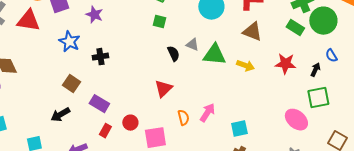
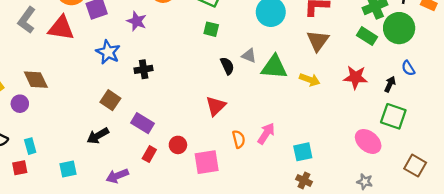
brown triangle: (252, 32) -> (318, 41), turned 45
green square: (318, 98) -> (393, 116), turned 30

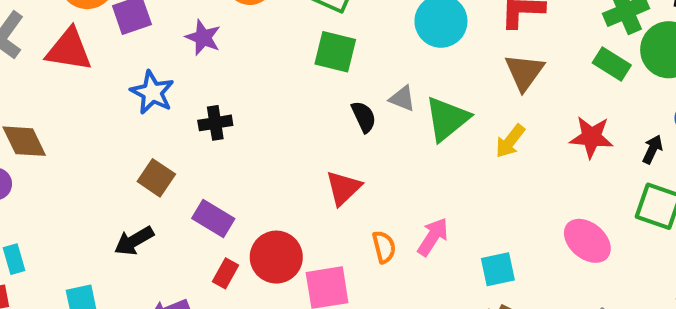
green square: (211, 29) -> (335, 52), size x1.5
green triangle: (274, 67) -> (447, 119), turned -44
yellow arrow: (310, 80) -> (510, 141), turned 108
pink ellipse: (368, 141) -> (587, 241), moved
red circle: (178, 145) -> (276, 257), size x1.6

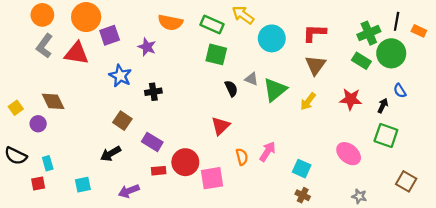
cyan square: (498, 269) -> (302, 169), turned 36
red rectangle: (225, 273) -> (159, 171), turned 56

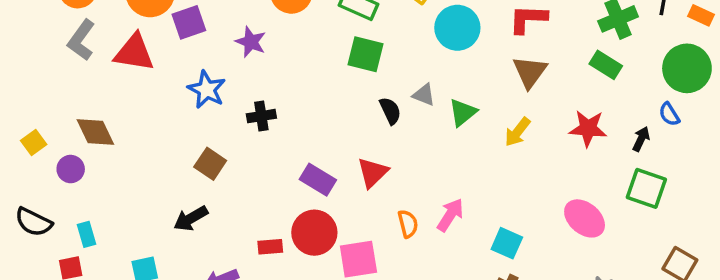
green circle: (391, 53) -> (687, 68), moved
green triangle: (275, 90) -> (463, 113), size x0.7
purple rectangle: (152, 142) -> (318, 180), moved

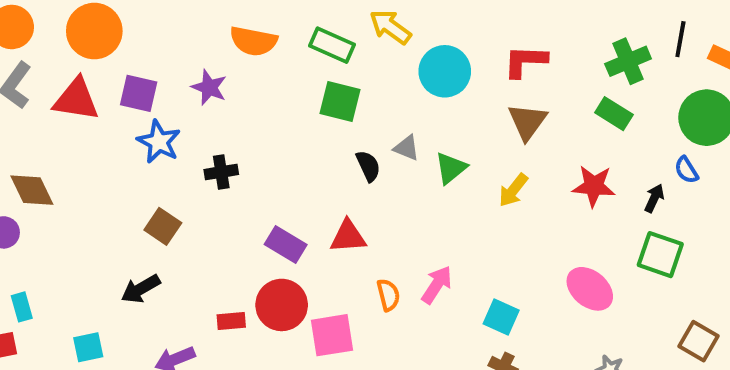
purple square: (189, 22) -> (139, 93), moved, turned 32
red triangle: (373, 173) -> (348, 236), turned 40

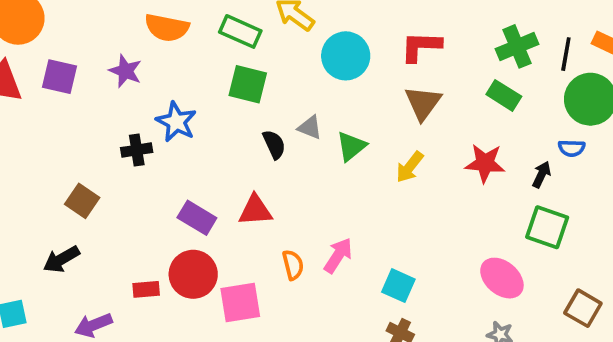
black line: (680, 39) -> (566, 54), moved
blue star: (159, 142) -> (176, 122), moved
blue semicircle: (686, 170) -> (572, 148), turned -56
pink ellipse: (590, 289) -> (502, 278), moved

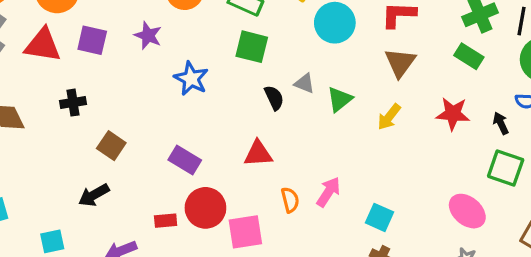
black cross: (137, 150) -> (73, 103), moved
black arrow: (541, 175) -> (501, 123), turned -50
purple rectangle: (197, 218) -> (185, 160), moved

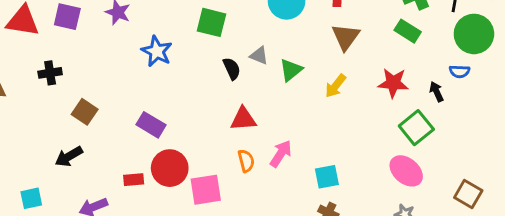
red triangle: (258, 154) -> (243, 119), moved
green square: (506, 168) -> (416, 128), moved, turned 32
cyan square: (379, 217) -> (327, 177), turned -35

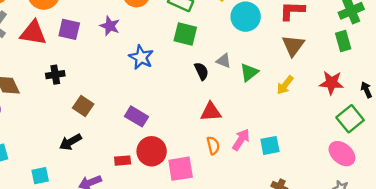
green rectangle: (408, 31) -> (343, 41), turned 42
cyan square: (327, 177) -> (270, 145), moved

